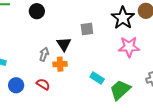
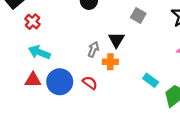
gray square: (87, 29) -> (138, 16), moved, turned 32
blue circle: (16, 85) -> (60, 82), size x1.5

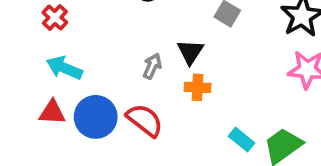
orange cross: (110, 62) -> (198, 87), moved
cyan rectangle: (151, 80) -> (241, 140), moved
red semicircle: (90, 83) -> (145, 120), size x1.5

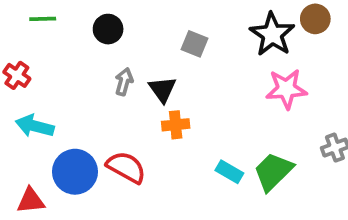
gray arrow: (152, 66) -> (124, 82), moved
red triangle: (52, 112) -> (31, 201), moved

